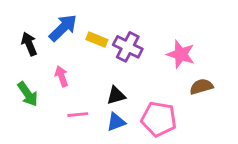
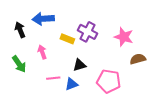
blue arrow: (63, 28) -> (43, 19), turned -140
yellow rectangle: (97, 40) -> (67, 39), moved
blue triangle: (116, 122) -> (71, 84), moved

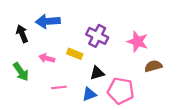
yellow rectangle: (67, 39) -> (75, 54), moved
pink arrow: (42, 52) -> (47, 58), turned -56
black triangle: (79, 65) -> (97, 73), moved
blue triangle: (71, 84) -> (89, 94), moved

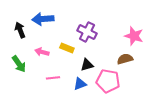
pink star: (138, 41) -> (134, 36), moved
brown semicircle: (153, 66) -> (125, 59), moved

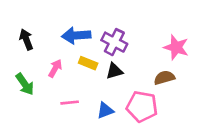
blue arrow: (43, 19) -> (76, 35), moved
pink arrow: (42, 52) -> (55, 68), turned 104
black triangle: (87, 65) -> (114, 71), moved

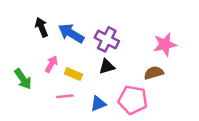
blue arrow: (76, 35) -> (71, 33), turned 35
black arrow: (26, 39) -> (41, 27), moved
pink star: (176, 47) -> (165, 44), turned -30
yellow rectangle: (88, 63) -> (74, 74), moved

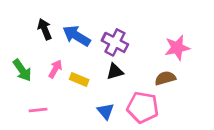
green arrow: (23, 79) -> (22, 70), moved
pink line: (65, 96) -> (38, 110), moved
blue triangle: (98, 104) -> (106, 111), turned -49

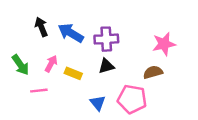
purple cross: (115, 42) -> (106, 39), turned -30
pink line: (38, 110) -> (39, 91), moved

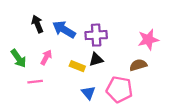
yellow rectangle: (73, 73) -> (77, 66), moved

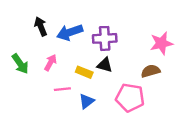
blue arrow: (64, 30) -> (70, 32), turned -50
black triangle: (96, 59) -> (105, 65), turned 32
pink line: (35, 82) -> (62, 89), moved
blue triangle: (88, 93) -> (87, 101), moved, turned 32

